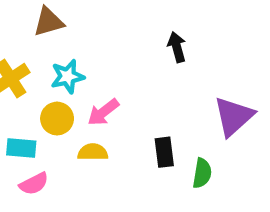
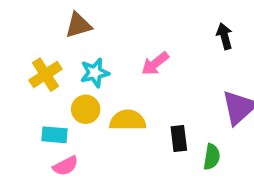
black arrow: (177, 47) -> (224, 36), moved
pink arrow: (103, 112) -> (155, 64), moved
yellow semicircle: (93, 152) -> (128, 120), moved, size x1.4

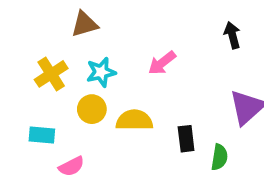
cyan rectangle: (55, 135) -> (42, 135), moved

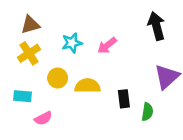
brown triangle: (84, 24) -> (30, 25), moved
black arrow: (232, 35) -> (156, 26), size x1.5
cyan star: (101, 72) -> (72, 43), moved

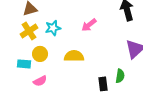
cyan star: (72, 43) -> (53, 28), moved
yellow circle: (58, 78) -> (40, 54), moved
black rectangle: (124, 99) -> (103, 84), moved

